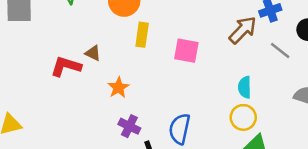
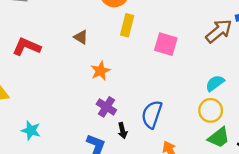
red L-shape: (66, 66) -> (27, 47), moved
cyan semicircle: (245, 87) -> (215, 83), turned 48

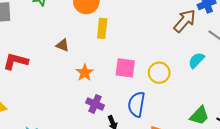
pink square: (166, 44) -> (125, 68), moved
cyan semicircle: (215, 83) -> (196, 60), moved
yellow circle: (211, 110) -> (159, 73), moved

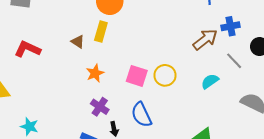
yellow rectangle: (102, 28) -> (101, 32), moved
yellow circle: (159, 73) -> (165, 75), moved
blue semicircle: (136, 104) -> (141, 115), turned -45

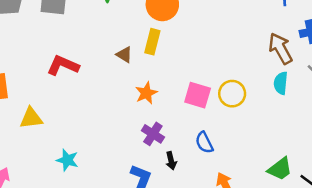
brown arrow: (205, 39) -> (280, 48), turned -80
cyan semicircle: (210, 81) -> (281, 83), moved, turned -48
blue semicircle: (141, 115) -> (204, 143), size x0.7

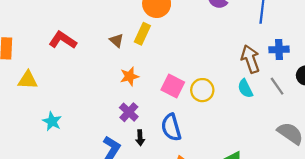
cyan semicircle: (281, 83) -> (245, 89), turned -42
blue semicircle: (204, 143) -> (171, 127), size x1.4

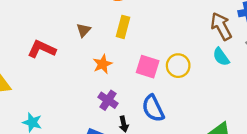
yellow rectangle: (142, 34) -> (123, 27), moved
red L-shape: (63, 40) -> (42, 49), moved
brown triangle: (117, 40) -> (84, 30), turned 40

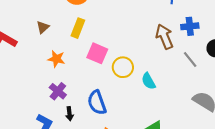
cyan semicircle: (221, 57) -> (149, 81), moved
orange star: (103, 64) -> (56, 59), turned 30
pink square: (148, 67) -> (97, 53), moved

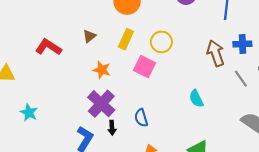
yellow circle: (123, 67) -> (161, 42), moved
purple cross: (58, 91) -> (101, 104), size x1.5
blue semicircle: (97, 103) -> (141, 118), size x0.7

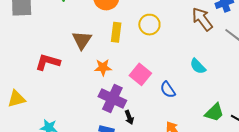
brown triangle: (89, 36) -> (82, 40), size x1.5
pink square: (145, 67) -> (140, 74), moved, turned 30
blue semicircle: (141, 118) -> (168, 90), moved

